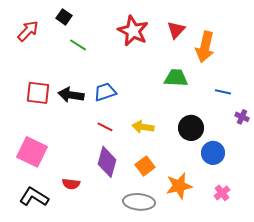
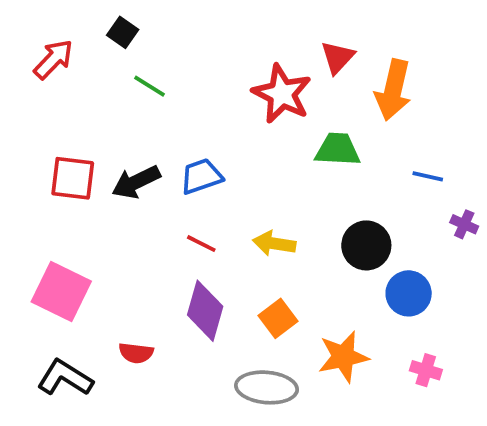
red star: (133, 31) -> (282, 94), moved
black arrow: (71, 95) -> (136, 182), turned -35
pink cross: (222, 193) -> (426, 370), turned -35

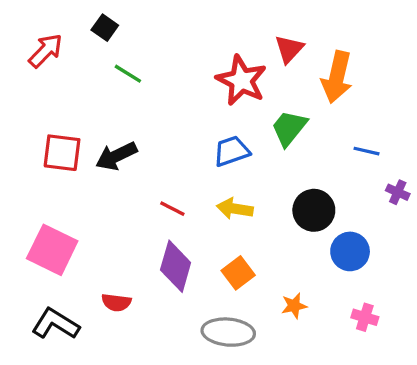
green trapezoid: (338, 149) -> (289, 128), turned -54
blue trapezoid: (201, 176) -> (232, 151), moved
orange star: (343, 357) -> (294, 306), size x0.6

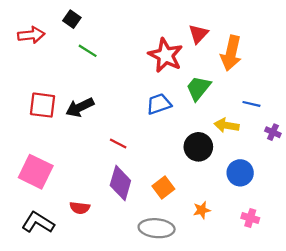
red arrow: (46, 51) -> (31, 35), turned 40
yellow arrow: (235, 209) -> (227, 125), moved
black circle: (314, 210) -> (198, 147), moved

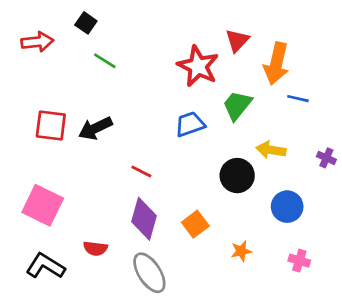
blue line: (251, 104) -> (298, 99), moved
gray ellipse: (157, 228) -> (149, 273), moved, turned 52

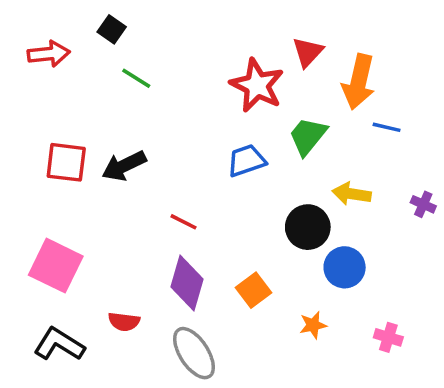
blue circle: (287, 207) -> (345, 267), moved

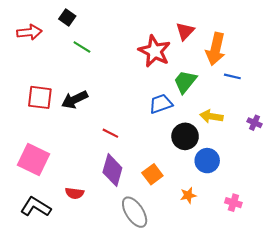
blue trapezoid: (247, 161) -> (161, 104), moved
gray ellipse: (194, 353) -> (135, 212), moved

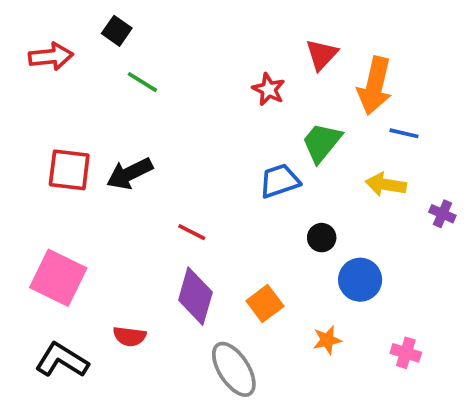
red star: (155, 51) -> (269, 89), size x0.6
yellow arrow: (211, 116) -> (386, 185), moved
black circle: (185, 136) -> (322, 238), size x0.6

